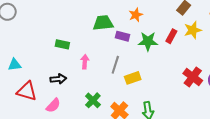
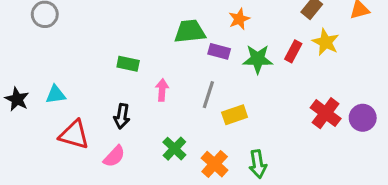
yellow star: (193, 30) -> (326, 42), turned -30
black arrow: (58, 79) -> (122, 116), turned 105

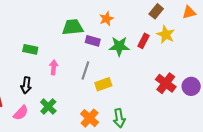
green cross: (174, 149) -> (48, 106), moved

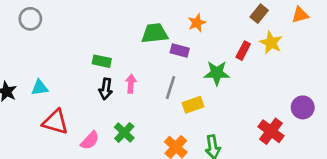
green star: (119, 46) -> (217, 73), moved
red cross: (166, 83) -> (271, 131), moved
black arrow: (26, 85) -> (106, 89), moved

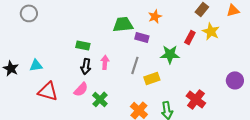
red cross: (271, 131) -> (196, 99), moved
pink semicircle: (90, 140) -> (81, 89), moved

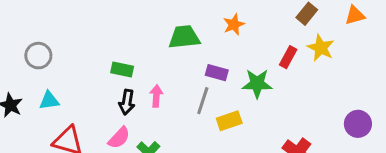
gray circle: (29, 13) -> (38, 56), moved
purple rectangle: (142, 37) -> (217, 73), moved

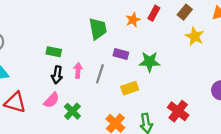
green trapezoid: (184, 37) -> (98, 29), turned 85
red rectangle: (288, 57) -> (154, 13), moved
gray line: (203, 101) -> (100, 74), moved

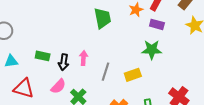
green rectangle: (54, 52) -> (43, 56), moved
purple rectangle: (121, 54) -> (157, 24), moved
gray line: (100, 74) -> (106, 72), moved

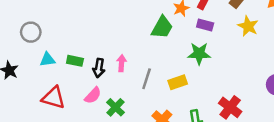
green trapezoid: (102, 18) -> (162, 27), moved, turned 40
cyan triangle: (11, 61) -> (47, 60), moved

